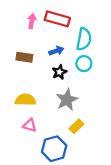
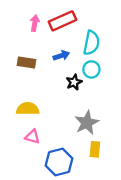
red rectangle: (57, 19) -> (62, 21), turned -40
black star: (59, 72) -> (74, 82), moved
gray star: (67, 100) -> (87, 123), moved
yellow rectangle: (76, 126) -> (95, 149), moved, turned -40

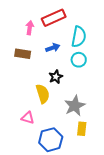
pink arrow: (35, 23) -> (30, 28), moved
black star: (74, 82) -> (56, 77), moved
yellow semicircle: (28, 109) -> (43, 94), moved, turned 72

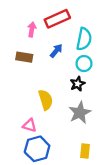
blue arrow: (53, 48) -> (56, 51), turned -32
black star: (56, 77) -> (78, 84), moved
yellow rectangle: (82, 129) -> (85, 151), moved
blue hexagon: (51, 140) -> (37, 149), moved

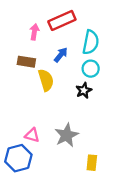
yellow semicircle: (46, 100) -> (46, 80), moved
gray star: (80, 113) -> (67, 135), moved
blue hexagon: (37, 149) -> (18, 158), moved

